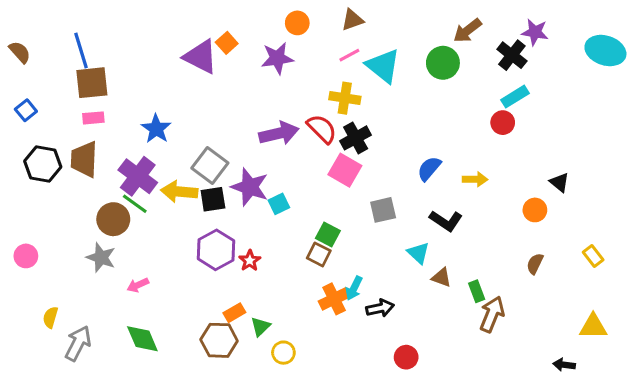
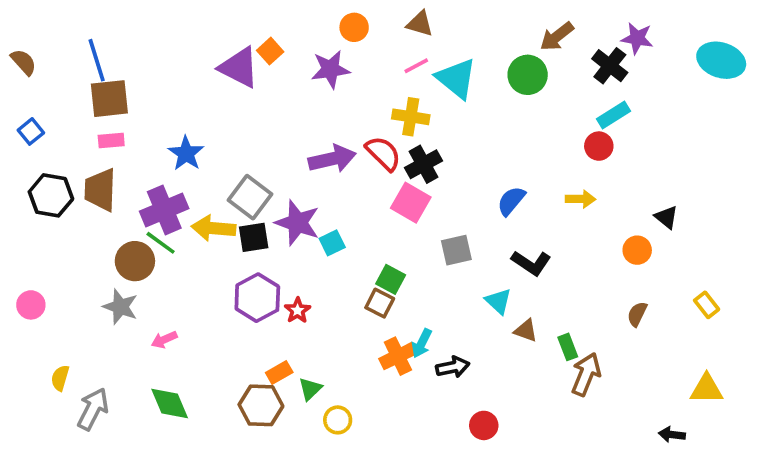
brown triangle: (352, 20) -> (420, 24), turned 35
purple cross: (138, 176) -> (164, 210), turned 30
yellow arrow: (475, 179) -> (581, 199), moved

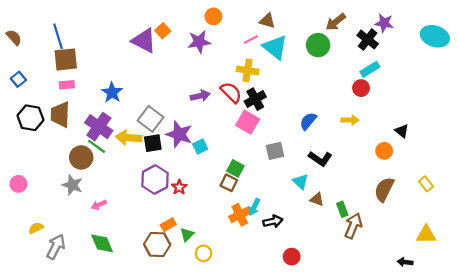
brown triangle: (420, 24) -> (267, 21), moved
purple arrow: (332, 159) -> (200, 96), size x0.7
purple cross: (164, 210) -> (99, 127), turned -32
brown semicircle: (637, 314) -> (384, 189), size x1.6
yellow semicircle: (60, 378) -> (36, 228), turned 48

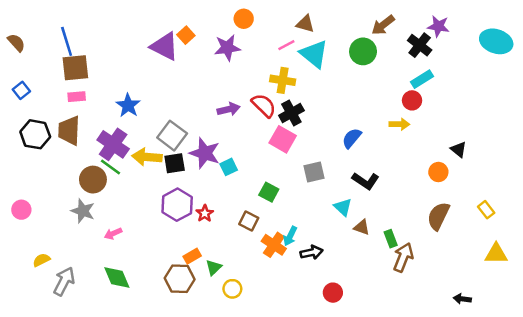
yellow arrow: (350, 120) -> (399, 124), moved
brown square: (229, 183) -> (249, 221), moved
orange cross: (240, 215) -> (274, 245), turned -30
yellow triangle: (426, 235) -> (496, 254), moved

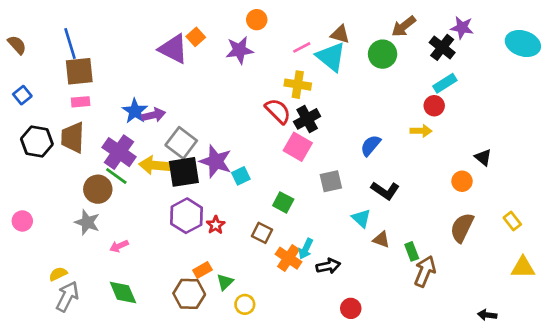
brown triangle: (305, 24) -> (340, 34), moved
purple arrow: (229, 109) -> (153, 115), moved
black square: (175, 163) -> (184, 172), size x1.4
yellow semicircle: (41, 260) -> (58, 274), moved

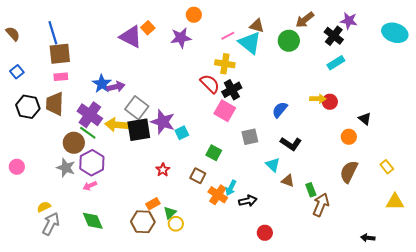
red circle: (434, 106) -> (330, 102), moved
purple hexagon: (187, 216) -> (92, 163), moved
yellow circle: (245, 304) -> (176, 224), moved

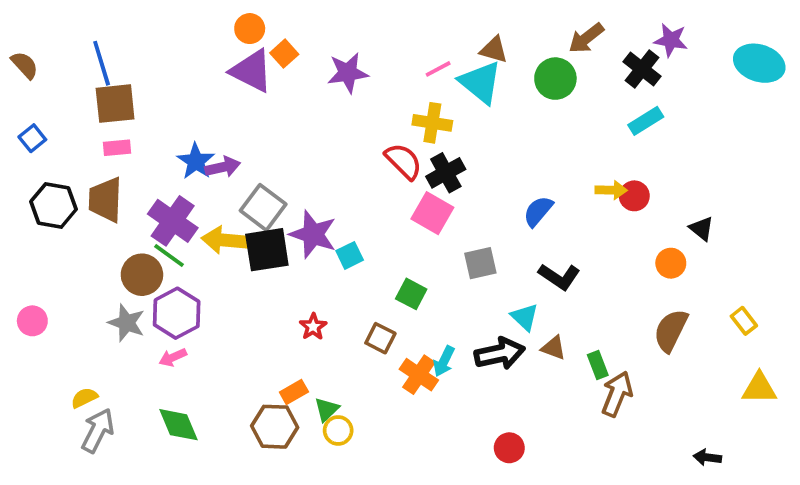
orange circle: (194, 15) -> (250, 29), moved
black arrow: (248, 201) -> (500, 354), moved, size x1.4

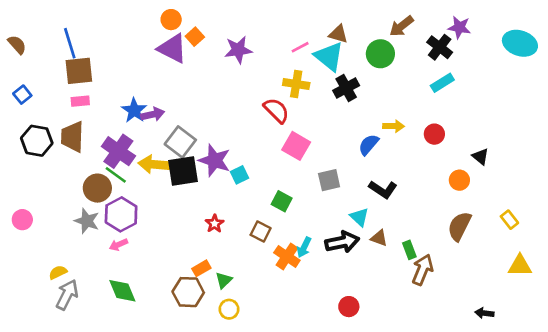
black cross: (446, 173) -> (346, 88), moved
yellow arrow: (611, 190) -> (394, 126), moved
yellow circle: (338, 430) -> (229, 309), moved

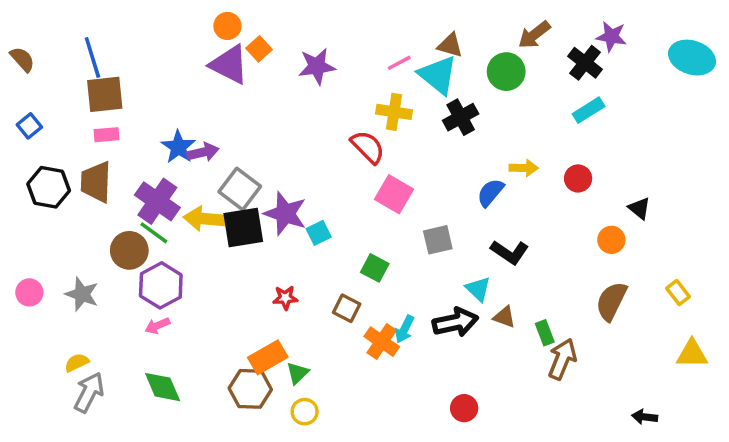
gray star: (87, 221) -> (82, 294), moved
red star: (215, 224) -> (285, 298), turned 30
orange rectangle: (201, 268) -> (268, 357), size x1.5

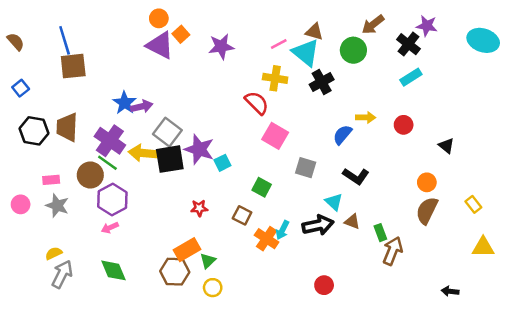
pink rectangle: (106, 135) -> (51, 180), moved
gray square: (438, 240) -> (306, 168), turned 30
orange circle: (611, 240) -> (427, 182), moved

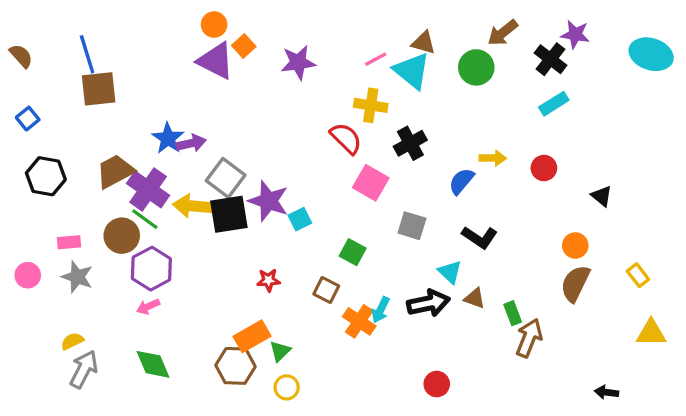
black cross: (322, 82) -> (410, 143), moved
brown trapezoid: (67, 127) -> (115, 171), moved, turned 60

